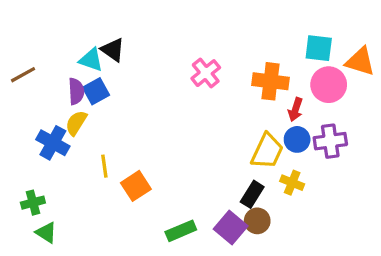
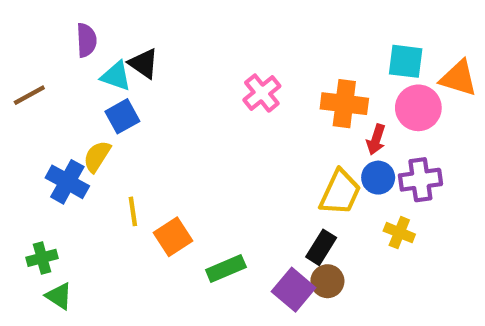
purple semicircle: (76, 91) -> (86, 40), moved
yellow cross: (292, 183) -> (399, 233), moved
green rectangle: (181, 231) -> (226, 268), moved

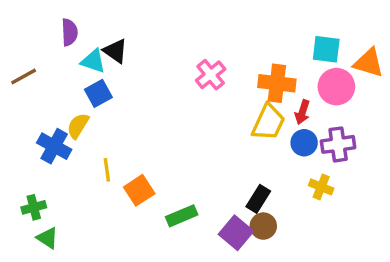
yellow trapezoid: (340, 192) -> (268, 122), moved

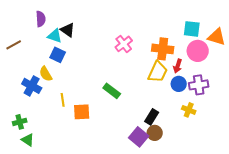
blue square: (98, 93) -> (58, 55), turned -35
yellow semicircle: (78, 126) -> (46, 74), turned -63
orange square: (139, 190) -> (82, 112), turned 30
green rectangle: (182, 216) -> (112, 91), moved, turned 60

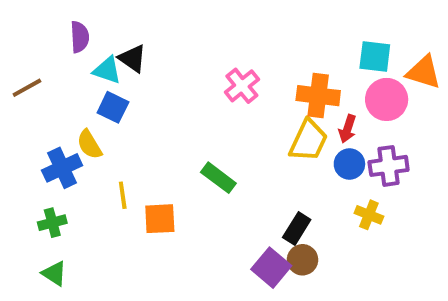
blue cross: (32, 86) -> (62, 168), turned 36
green cross: (20, 122) -> (52, 223), moved

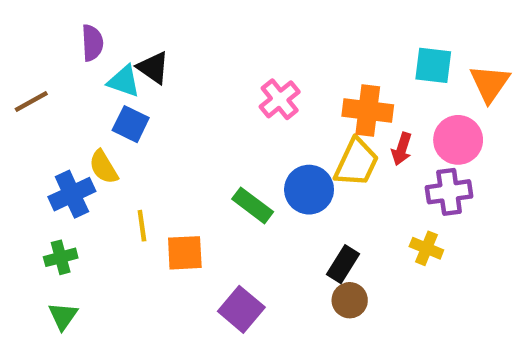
orange triangle: (424, 72) -> (490, 83), turned 48
pink circle: (387, 99) -> (458, 140), moved
blue circle: (349, 164) -> (309, 190), moved, size x1.4
purple square: (271, 268) -> (241, 309), moved
green triangle: (54, 273) -> (63, 316), turned 32

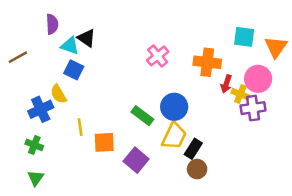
yellow trapezoid: (356, 162) -> (174, 136), moved
yellow cross: (426, 248) -> (240, 94), moved
green cross: (61, 257) -> (34, 145), turned 36
purple square: (241, 309) -> (136, 160), moved

